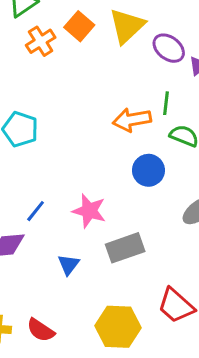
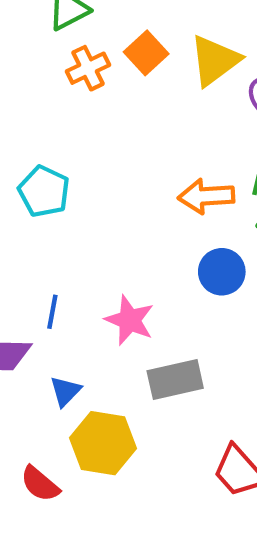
blue line: (36, 211) -> (52, 312), turned -35
blue triangle: (69, 265) -> (65, 391), moved
yellow hexagon: (118, 327) -> (103, 443), moved

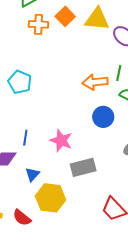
yellow triangle: (215, 60) -> (97, 19), turned 44
orange cross: (88, 68) -> (38, 24), turned 30

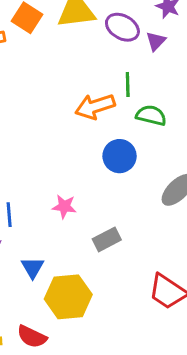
pink star: (61, 141) -> (64, 207), size x0.7
gray rectangle: (83, 167) -> (107, 239), size x0.7

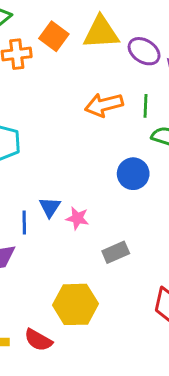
orange arrow: (95, 106) -> (104, 105), moved
blue triangle: (33, 268) -> (50, 207), moved

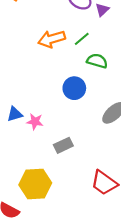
green line: (145, 106) -> (82, 39), turned 49
blue triangle: (50, 207) -> (15, 114), turned 42

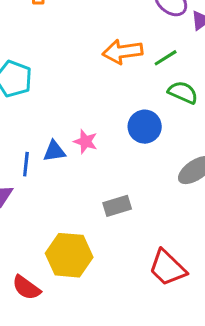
pink star: (35, 122) -> (85, 141), moved

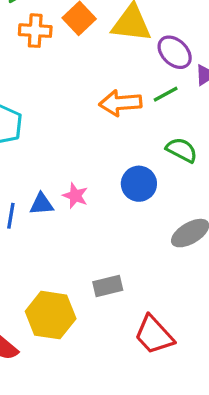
green line: (166, 58) -> (166, 94), moved
gray rectangle: (117, 206) -> (108, 286), moved

